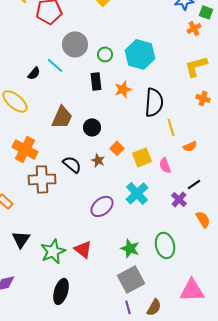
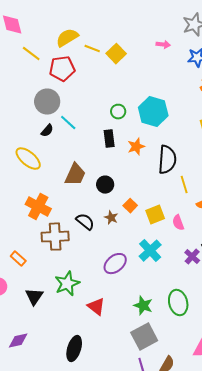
gray circle: (75, 44) -> (47, 102), moved
green star: (53, 251) -> (67, 284), moved

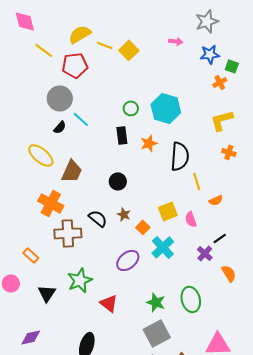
brown trapezoid: (75, 175) -> (72, 171), moved
orange square: (130, 206) -> (143, 227), moved

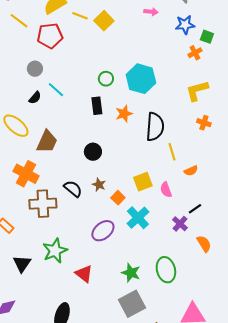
gray circle: (60, 98) -> (35, 69), size x0.6

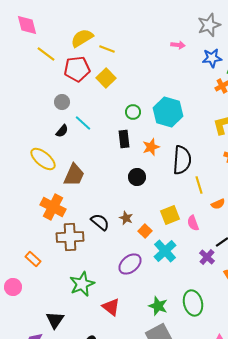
yellow square: (104, 21) -> (106, 78), moved
black circle: (93, 152) -> (137, 177), moved
black triangle: (22, 264) -> (55, 320), moved

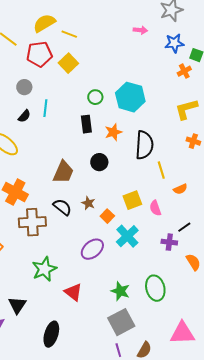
cyan line: (83, 123) -> (45, 108), turned 54
brown trapezoid: (74, 175) -> (63, 172), moved
purple cross: (207, 257) -> (169, 242), turned -35

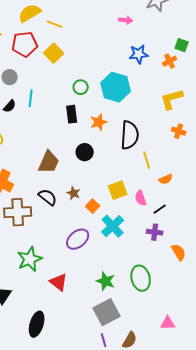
blue star: (174, 43) -> (139, 54), moved
black line: (184, 227) -> (160, 209), moved
pink triangle: (182, 333) -> (168, 323), size x0.6

